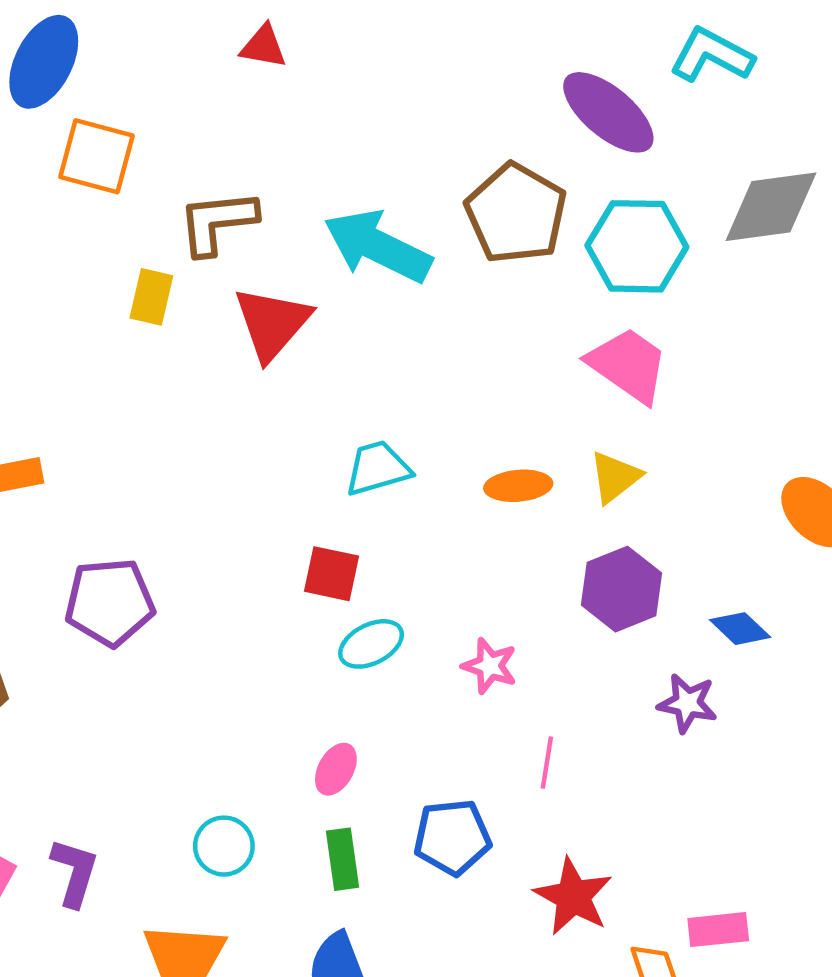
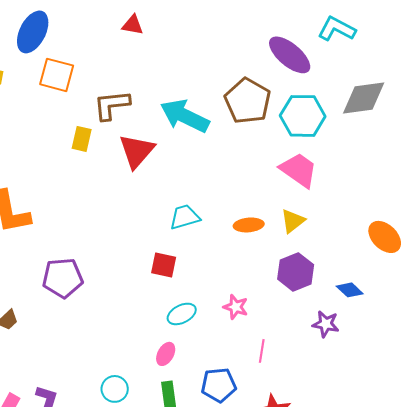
cyan ellipse: (371, 644) -> (182, 314), moved

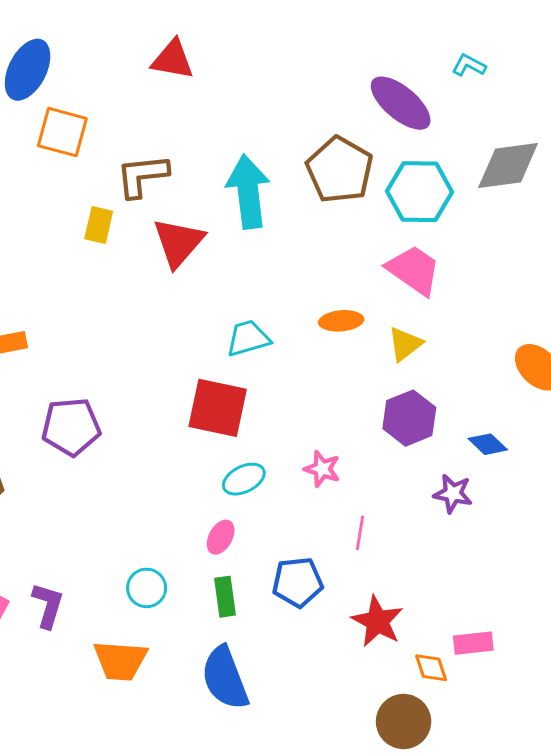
red triangle: (133, 25) -> (173, 60), size x1.4
cyan L-shape: (337, 29) -> (469, 65), size x0.6
cyan arrow: (185, 116) -> (248, 192), turned 57
orange ellipse: (249, 225) -> (341, 321), moved
red square: (164, 265) -> (218, 408), size x1.6

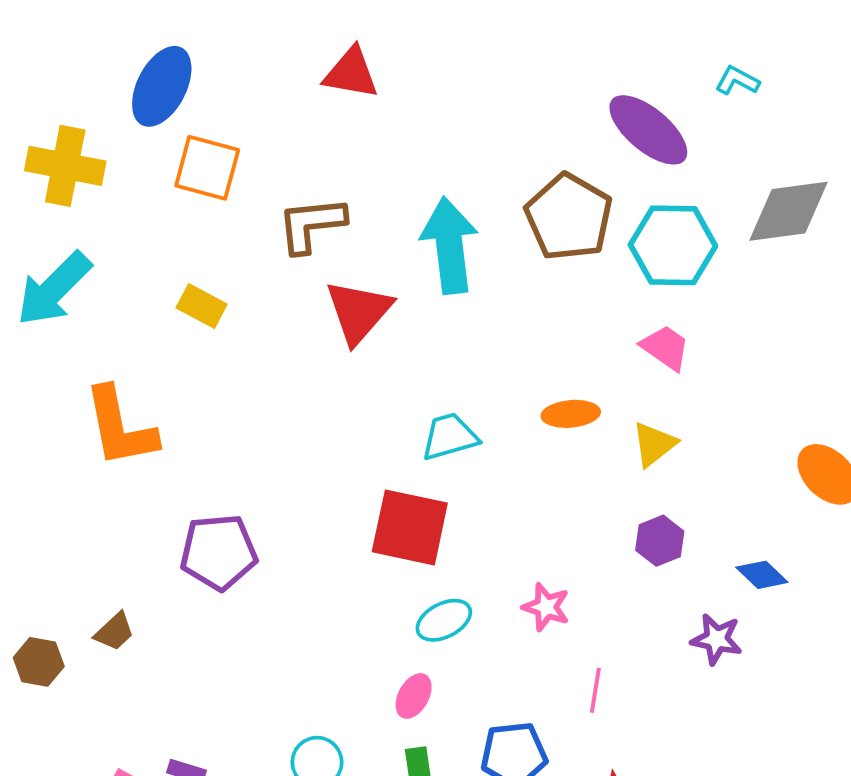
yellow rectangle: (99, 225) -> (202, 306), moved, turned -75
pink trapezoid: (414, 270) -> (665, 348), size x0.7
purple hexagon: (409, 418) -> (660, 541), size x0.7

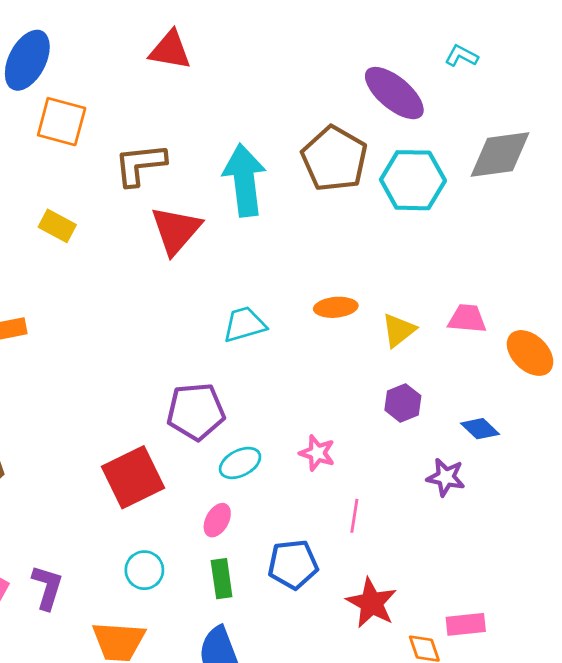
pink trapezoid: (665, 348) -> (467, 319), moved, turned -30
red square: (410, 527) -> (133, 477), moved, turned -38
purple pentagon: (219, 552) -> (196, 412), moved

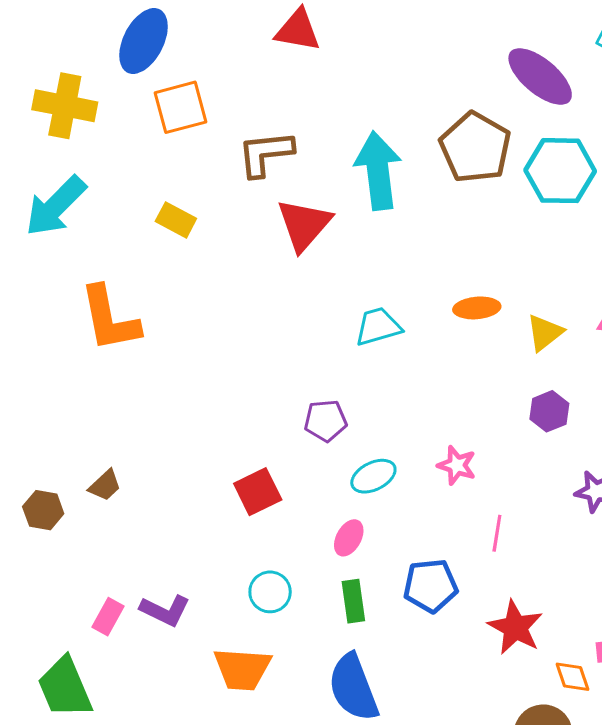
orange square: (62, 122) -> (181, 107), turned -30
purple pentagon: (196, 412) -> (326, 421), size x0.7
red square: (133, 477) -> (258, 492), size x0.7
purple L-shape: (47, 587) -> (165, 610), turned 99

